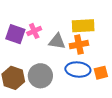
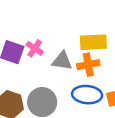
pink cross: (34, 31) -> (35, 48), turned -32

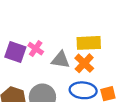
orange cross: (88, 65) -> (84, 63), turned -36

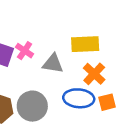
orange cross: (84, 63) -> (94, 74), moved

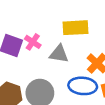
yellow rectangle: (85, 44) -> (76, 28), moved

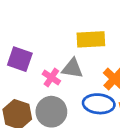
pink cross: (33, 42) -> (51, 78), moved

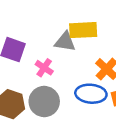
gray triangle: (72, 68) -> (65, 42), moved

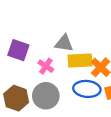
yellow rectangle: (83, 30) -> (80, 60), moved

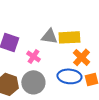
yellow rectangle: (80, 60) -> (69, 37), moved

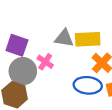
gray circle: (33, 82) -> (23, 71), moved

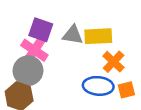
purple square: (17, 45) -> (41, 30), moved
pink cross: (45, 62) -> (34, 50), moved, size x1.5

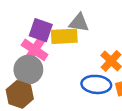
gray triangle: (73, 35) -> (79, 23), moved
yellow rectangle: (98, 36) -> (64, 36), moved

